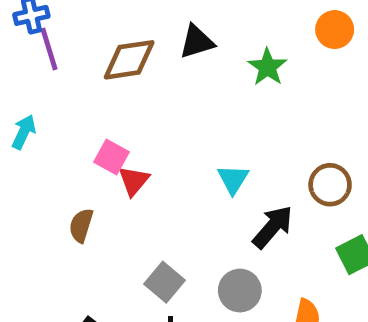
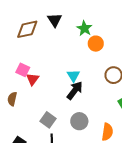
orange circle: (335, 30) -> (96, 44), moved
black triangle: (197, 42) -> (55, 20), turned -42
black arrow: (273, 227) -> (75, 90), moved

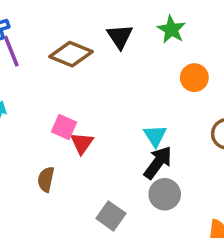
green star: (84, 28) -> (171, 29), moved
brown diamond: (27, 29) -> (71, 54), turned 35
gray circle: (79, 121) -> (165, 194), moved

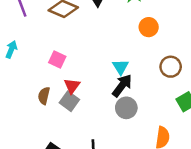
red triangle: (82, 143) -> (72, 86), moved
gray square: (111, 216) -> (69, 101), moved

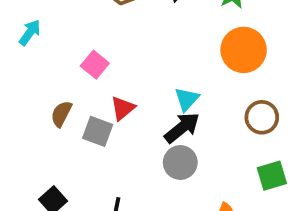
orange circle: (149, 27) -> (244, 50), size x1.5
red triangle: (72, 86) -> (123, 108), moved
gray square: (69, 101) -> (98, 131), turned -30

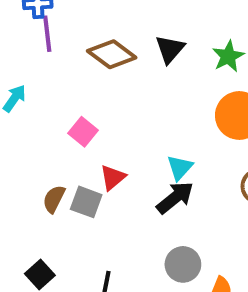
brown semicircle: (61, 114) -> (54, 199), moved
gray circle: (180, 163) -> (183, 264), moved

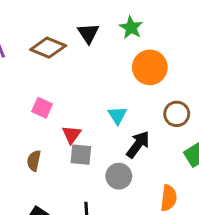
black arrow: (175, 198) -> (138, 144), moved
gray square: (86, 202) -> (81, 155), moved
gray circle: (183, 264) -> (119, 176), moved

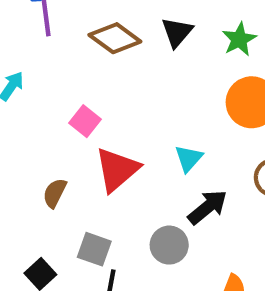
red triangle: (72, 135) -> (117, 170), size x1.6
gray square: (81, 155) -> (94, 249), moved

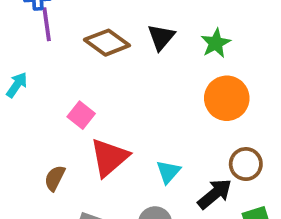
cyan triangle: (189, 158) -> (168, 172), moved
black arrow: (208, 207) -> (215, 194), moved

